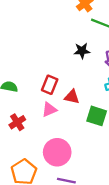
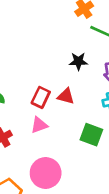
red triangle: (72, 97) -> (66, 96), moved

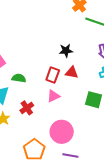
black star: (78, 61) -> (66, 51), moved

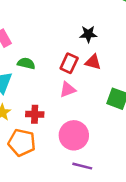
red cross: (27, 108) -> (35, 114), moved, turned 32
orange pentagon: (34, 150) -> (22, 142), moved, turned -30

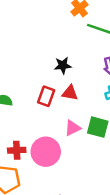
pink triangle: (68, 90) -> (73, 128), moved
pink circle: (74, 135) -> (46, 152), moved

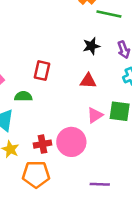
black star: (63, 65) -> (91, 46), moved
red rectangle: (46, 96) -> (42, 71), moved

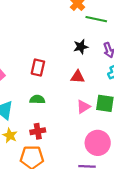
green semicircle: (23, 96) -> (37, 99), moved
pink circle: (71, 142) -> (98, 143), moved

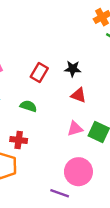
black star: (81, 47) -> (73, 69), moved

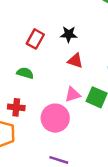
pink circle: (78, 172) -> (55, 118), moved

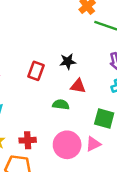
green semicircle: (25, 73) -> (61, 105), moved
pink triangle: (73, 94) -> (93, 144), moved

